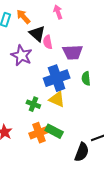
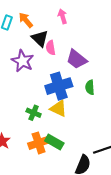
purple trapezoid: (73, 52) -> (77, 59), turned 40

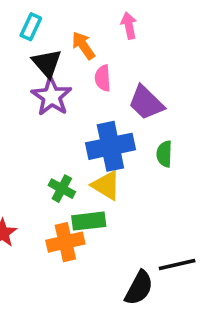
orange arrow: (26, 20) -> (83, 45), moved
black triangle: (40, 38) -> (47, 63), moved
green rectangle: (54, 142) -> (89, 221), moved, turned -42

